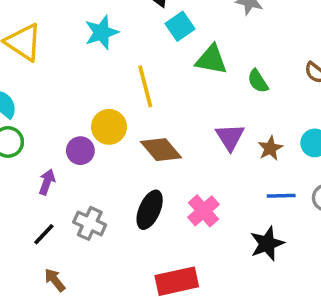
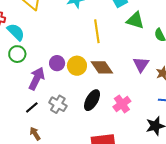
yellow circle: (109, 127) -> (77, 66), moved
purple arrow: (47, 182) -> (37, 79), size x1.6

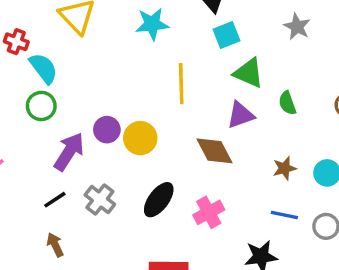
purple triangle: (141, 64) -> (241, 115), moved, turned 30
brown diamond: (102, 67) -> (214, 151), moved

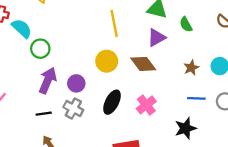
green circle: (41, 106) -> (40, 49), moved
purple circle: (107, 130) -> (76, 83), moved
yellow circle: (140, 138) -> (107, 61), moved
black line: (55, 200) -> (44, 114), turned 35

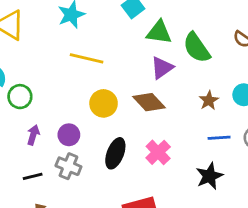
yellow line: (114, 23) -> (87, 58), moved, turned -60
green semicircle: (186, 24) -> (197, 48), size x1.6
purple arrow: (48, 80) -> (33, 135), size x0.6

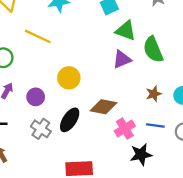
yellow line: (87, 58) -> (38, 36), moved
brown diamond: (149, 102) -> (104, 107), moved, turned -48
pink cross: (158, 152) -> (125, 128), moved
gray cross: (68, 166) -> (41, 129), moved

